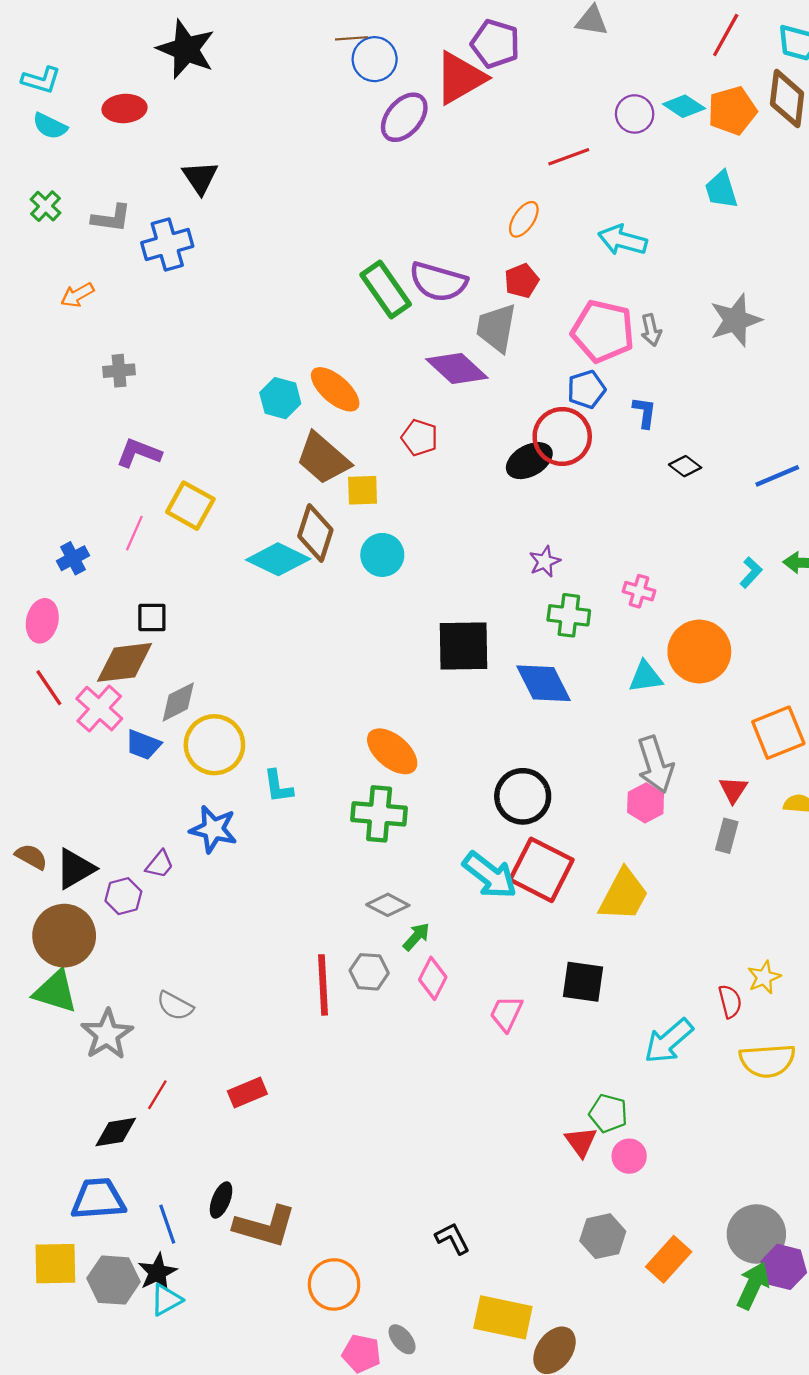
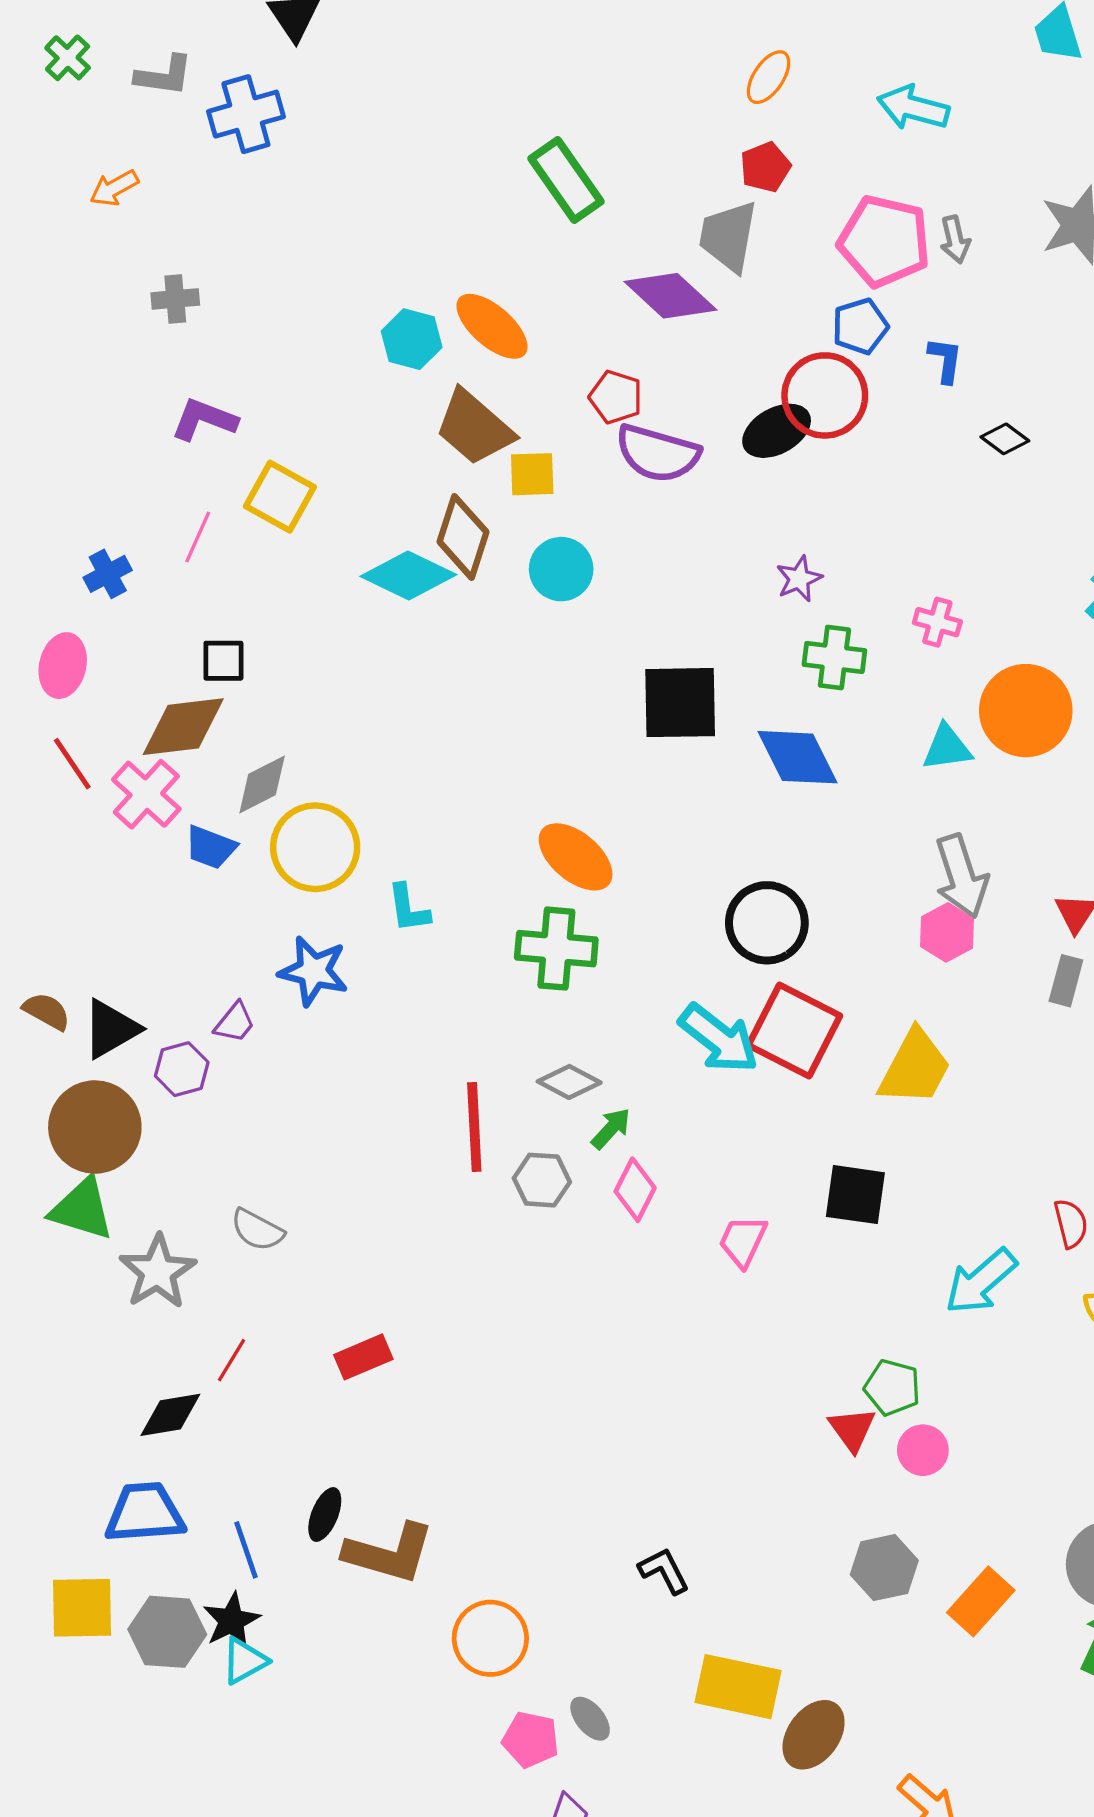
purple semicircle: (438, 282) -> (658, 453), moved
red line: (323, 985) -> (474, 1127), moved

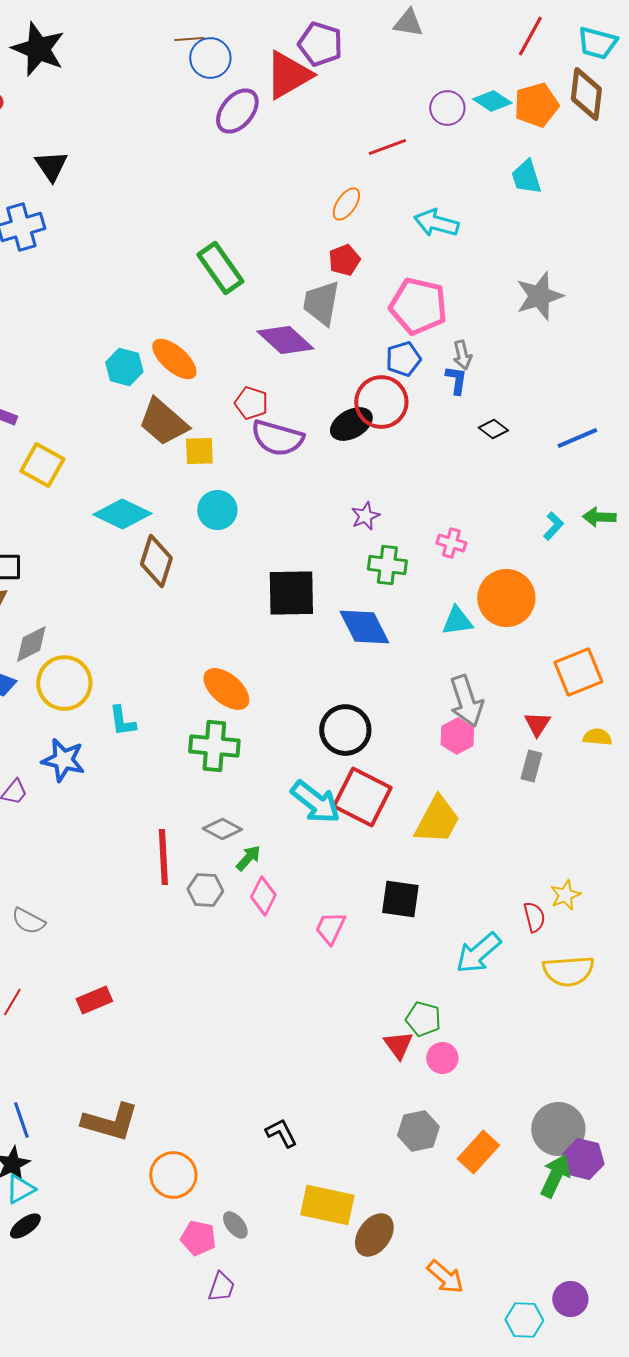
gray arrow: (955, 239) -> (462, 355), moved
brown diamond: (463, 537) -> (156, 561), moved
black ellipse: (325, 1514) -> (25, 1226), moved, turned 32

